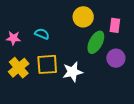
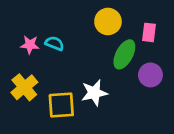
pink star: (13, 38) -> (30, 45), moved
yellow square: (47, 64) -> (61, 105), moved

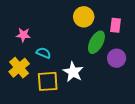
cyan semicircle: (55, 43) -> (43, 53), moved
white star: (94, 93) -> (73, 72), turned -30

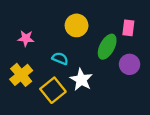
yellow circle: (84, 17) -> (77, 25), moved
cyan semicircle: (43, 53) -> (60, 58), moved
yellow square: (48, 81) -> (53, 90), turned -35

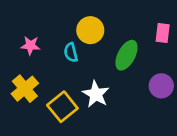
pink rectangle: (128, 28) -> (163, 33), moved
cyan semicircle: (60, 58) -> (71, 52), moved, turned -126
purple circle: (130, 64) -> (161, 86), moved

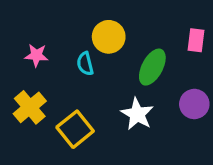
white star: (96, 94) -> (137, 114), moved

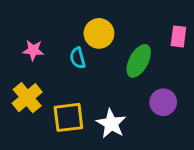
purple circle: (194, 104) -> (163, 102), moved
white star: (137, 114) -> (111, 124), moved
yellow square: (75, 129) -> (68, 117), turned 32

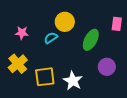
cyan semicircle: (78, 58) -> (51, 38), turned 72

